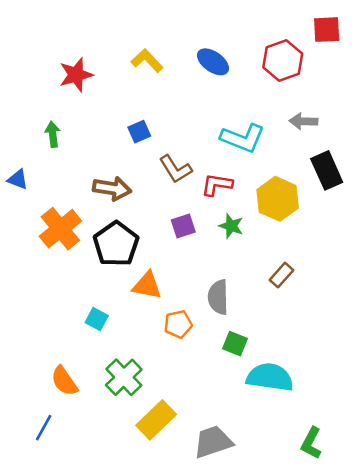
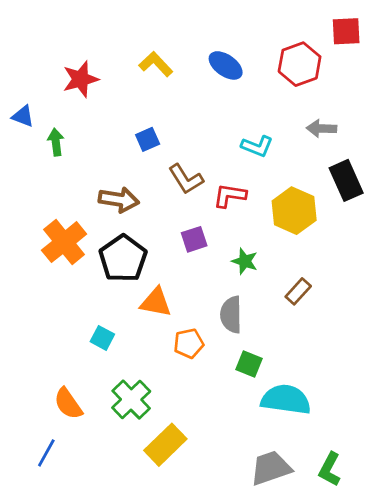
cyan L-shape: (243, 138) -> (257, 146), size x0.7
blue triangle: (18, 179) -> (23, 116), moved
green star: (231, 226) -> (245, 261), moved
gray trapezoid: (213, 442) -> (271, 468), moved

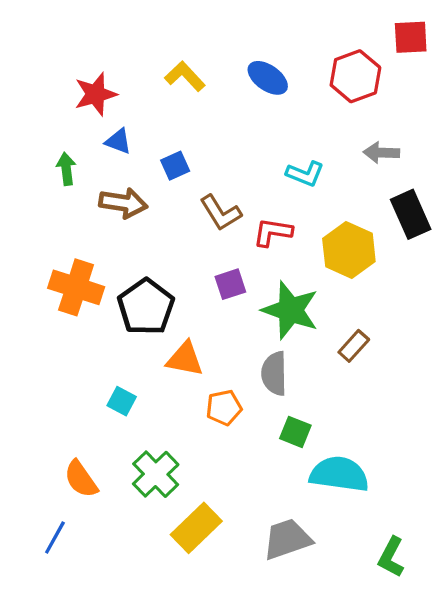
blue triangle: (23, 116) -> (118, 141), moved
brown arrow: (119, 200) -> (123, 203), moved
orange cross: (64, 242) -> (76, 287), turned -33
green star: (245, 261) -> (290, 310), size x1.8
gray trapezoid: (271, 468) -> (287, 539), moved

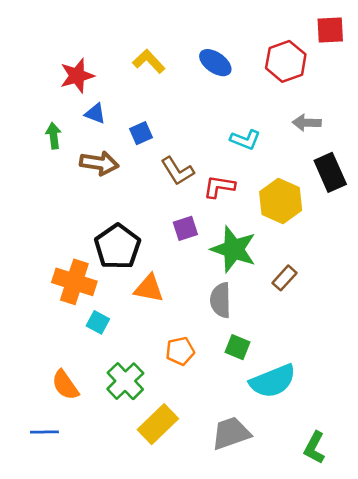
orange cross: (76, 287) -> (74, 282), moved
orange pentagon: (224, 408) -> (180, 351), moved
cyan semicircle: (339, 474) -> (273, 381), turned 150
blue line: (55, 538) -> (44, 432), turned 60

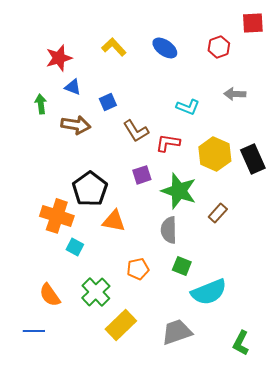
red hexagon: (286, 61) -> (219, 47), size x0.7
black rectangle: (330, 172) -> (253, 159), moved

